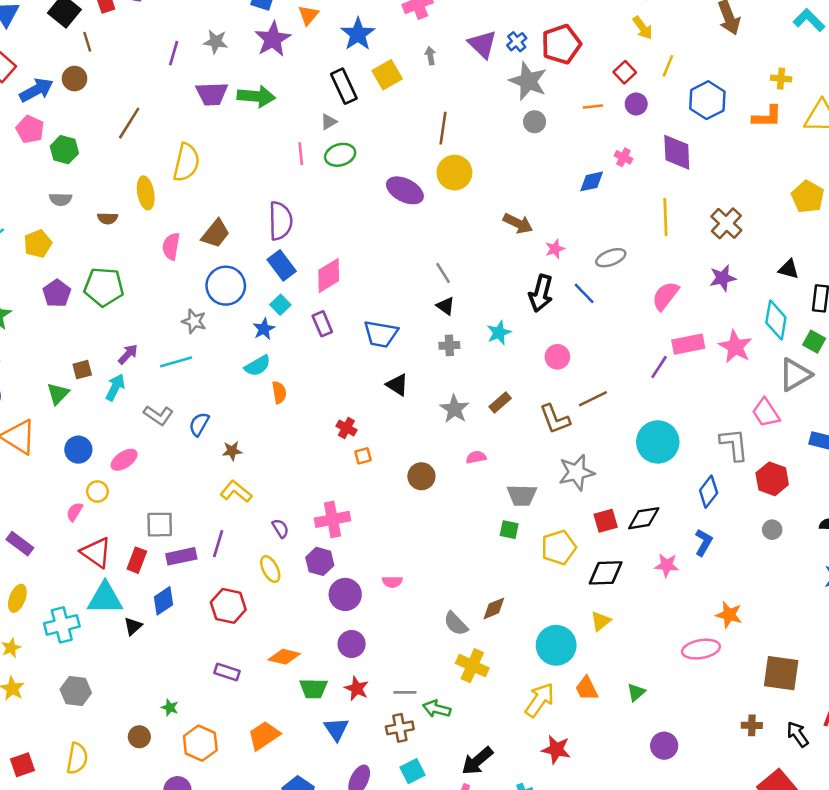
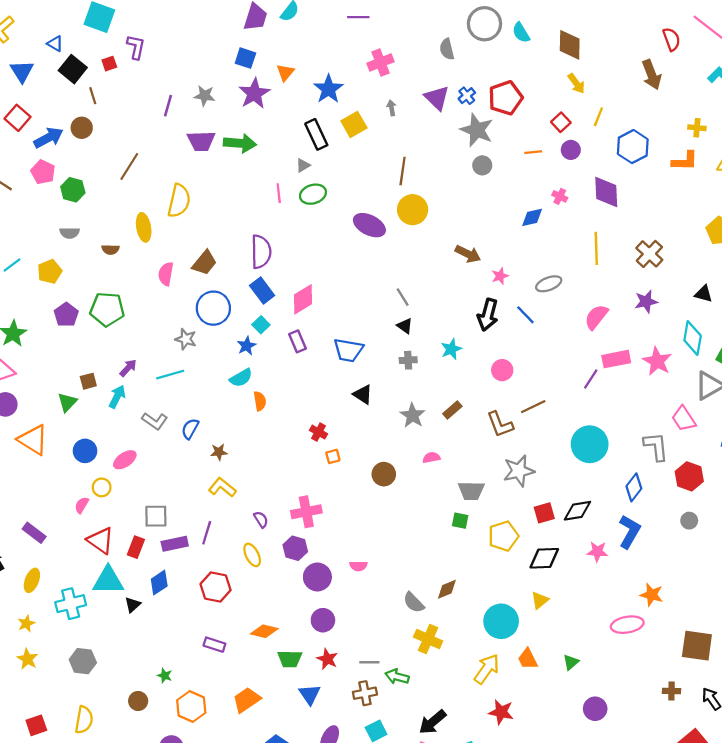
blue L-shape: (704, 542) -> (629, 532), size x1.4

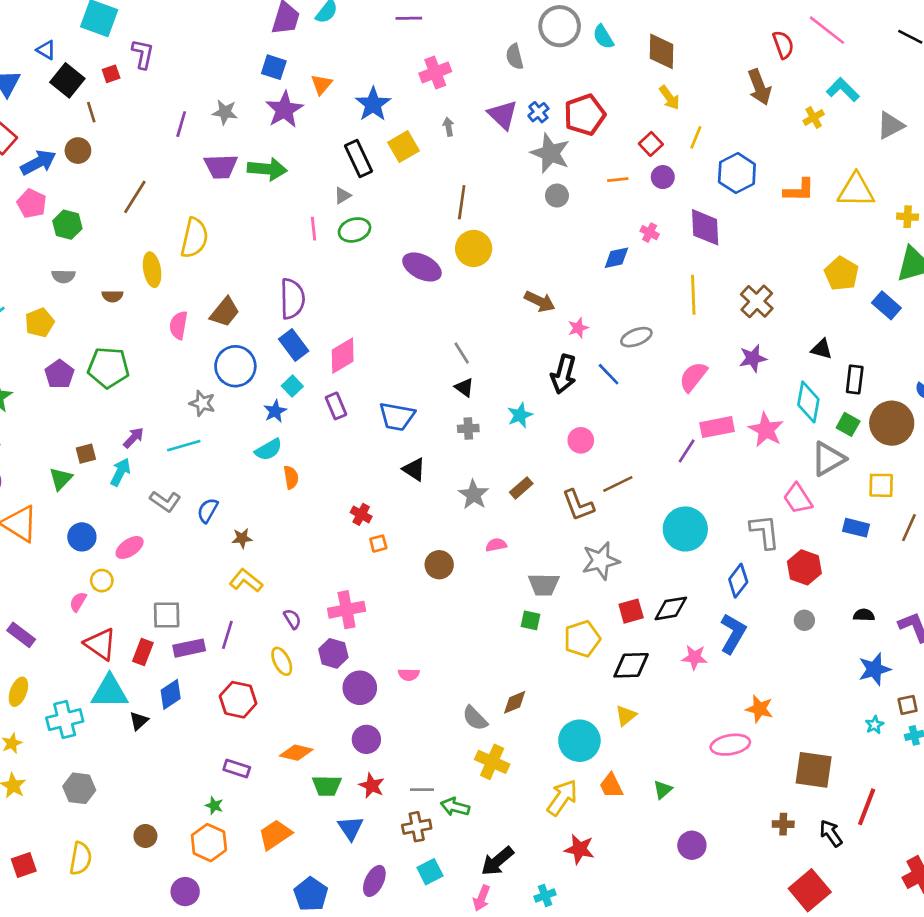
yellow cross: (697, 128) -> (814, 117), moved, turned -35
green star: (165, 676) -> (214, 806), moved

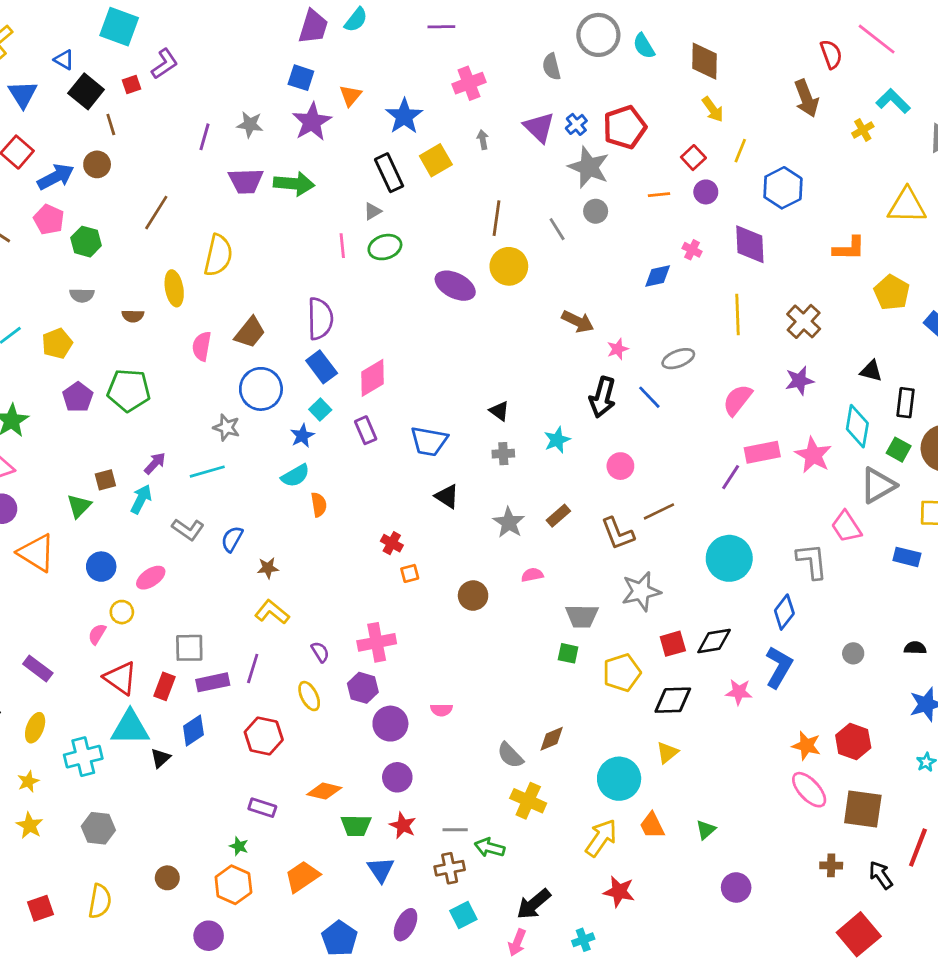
purple L-shape: (143, 54) -> (165, 64), turned 44
orange L-shape: (799, 190) -> (849, 248), moved
gray line: (462, 353) -> (557, 229), moved
red hexagon: (804, 567) -> (853, 741), moved
pink ellipse: (730, 745) -> (809, 790), moved, turned 57

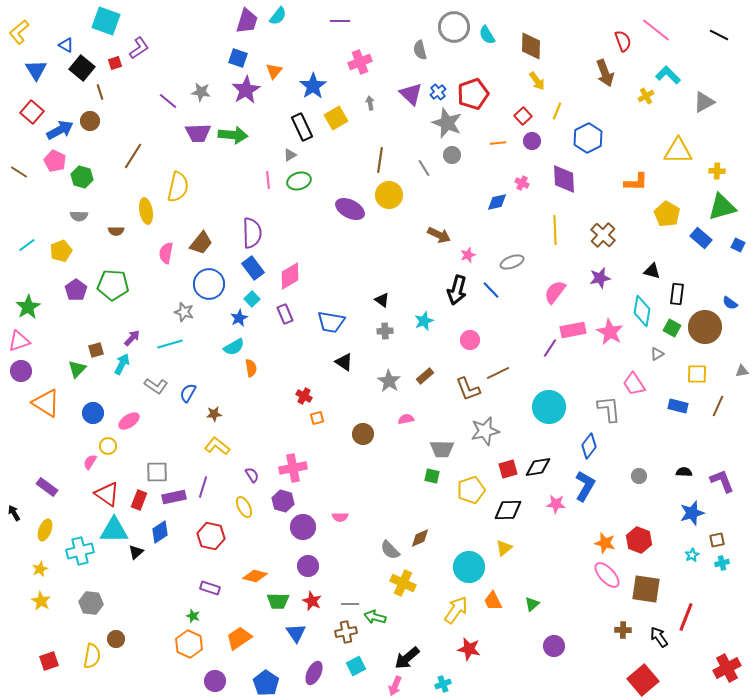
purple line: (204, 137) -> (168, 101), turned -66
gray triangle: (878, 485) -> (657, 354), size x0.5
brown circle: (167, 878) -> (116, 639), moved
purple circle: (209, 936) -> (215, 681), moved

